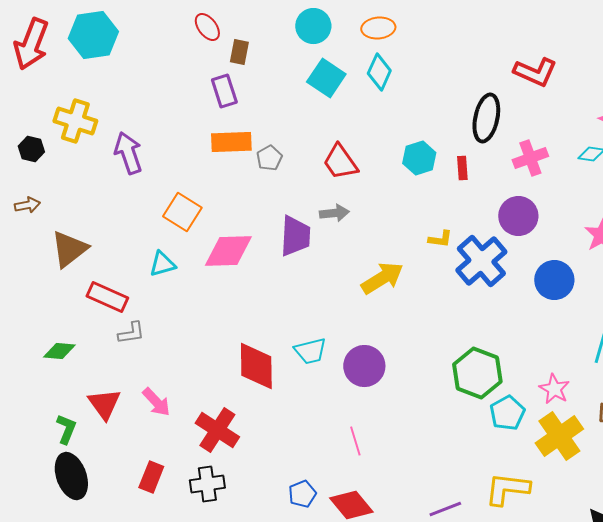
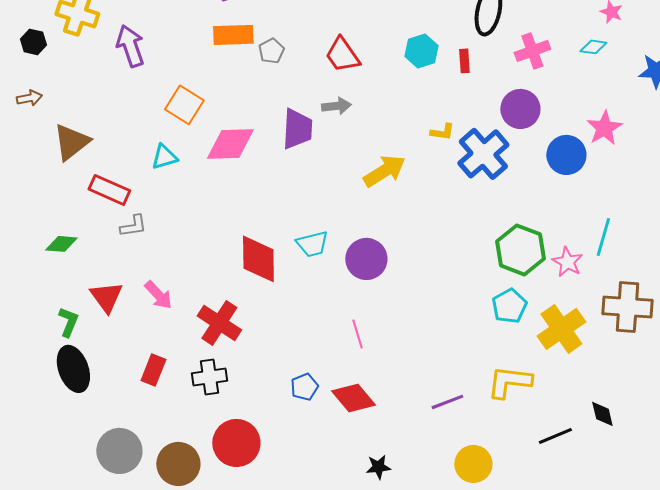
blue circle: (554, 280) -> (566, 155), moved
green hexagon: (477, 373) -> (520, 250), moved
pink star: (554, 389) -> (567, 262), moved

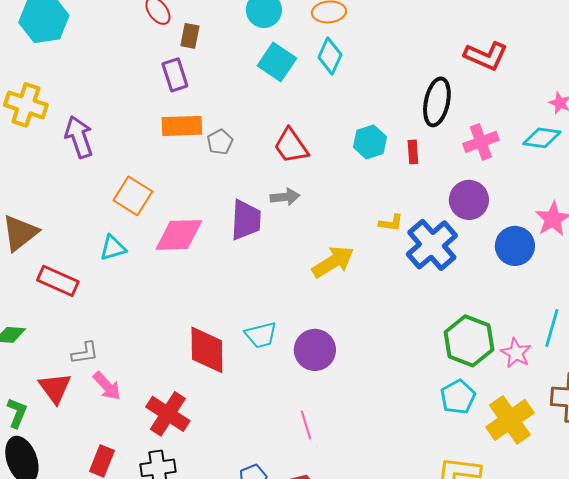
cyan diamond: (593, 47) -> (542, 138), size x1.4
gray L-shape: (133, 226) -> (85, 353), moved

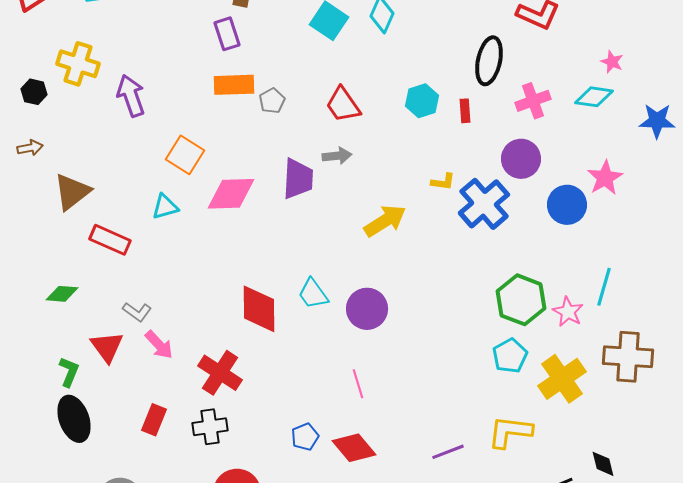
cyan trapezoid: (261, 335) -> (313, 294), turned 68
gray L-shape: (85, 353) -> (137, 312), turned 44

